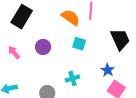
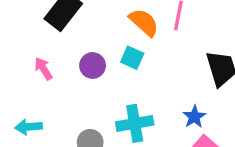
cyan square: (79, 44) -> (132, 58), moved
cyan cross: (72, 78) -> (135, 123), size x1.5

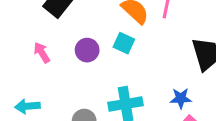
blue star: (194, 117) -> (181, 98), turned 30

